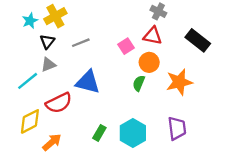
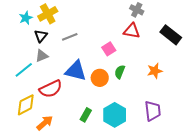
pink square: (126, 46) -> (109, 49), moved
orange circle: (149, 62) -> (100, 78), moved
orange star: (179, 82) -> (155, 71), size x0.7

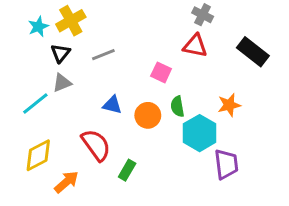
pink square: (109, 49) -> (161, 72), turned -32
blue triangle: (76, 71) -> (112, 105), size x0.6
green semicircle: (120, 72) -> (177, 106), turned -32
red semicircle: (51, 89) -> (96, 145), moved, turned -100
cyan hexagon: (115, 115) -> (200, 133), moved

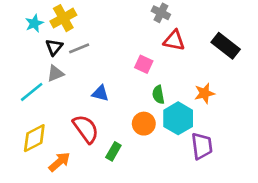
gray cross: (203, 15) -> (161, 13), moved
gray line: (103, 55) -> (79, 48), moved
orange circle: (148, 115) -> (144, 124), moved

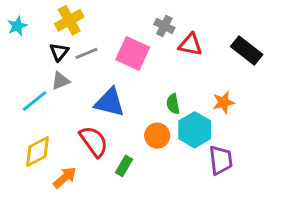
gray cross: (161, 13) -> (164, 26), moved
cyan star: (34, 23) -> (17, 26), moved
pink square: (144, 64) -> (133, 53), moved, size x1.6
blue triangle: (100, 93) -> (110, 102), size x1.6

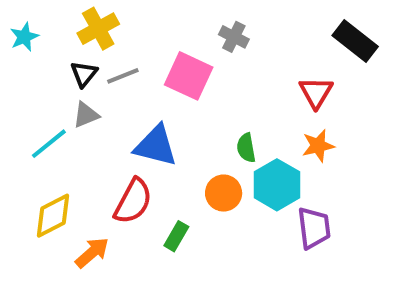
red triangle: (190, 45) -> (316, 92), moved, turned 50
black rectangle: (247, 50) -> (355, 41), moved
red semicircle: (94, 141) -> (133, 201), turned 64

